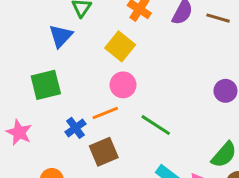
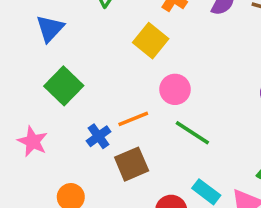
blue triangle: (61, 36) -> (50, 29), moved
green square: (46, 85) -> (64, 86), turned -32
pink circle: (123, 85) -> (175, 89), moved

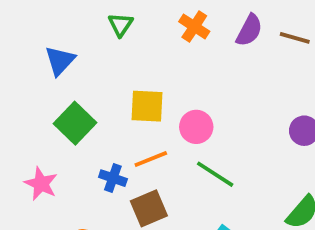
yellow square: (151, 41) -> (147, 106), moved, turned -36
blue cross: (99, 136) -> (113, 178), turned -35

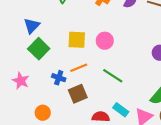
blue triangle: (60, 61) -> (32, 26), moved
pink circle: (196, 127) -> (105, 41), moved

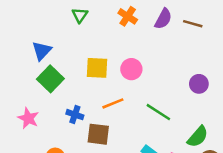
orange line: (79, 68) -> (113, 103), moved
green line: (113, 76) -> (158, 112), moved
brown square: (78, 94) -> (98, 134), turned 30

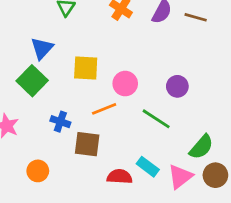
blue triangle: (42, 51) -> (42, 48), moved
pink circle: (131, 69) -> (125, 84), moved
purple circle: (199, 84) -> (177, 86), moved

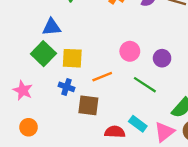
blue triangle: (42, 48) -> (52, 27), turned 42
yellow square: (86, 68) -> (72, 58), moved
pink circle: (125, 84) -> (130, 51), moved
orange circle: (38, 171) -> (29, 127), moved

